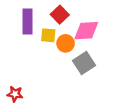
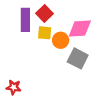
red square: (60, 15) -> (45, 14), moved
gray square: (84, 63) -> (78, 58), turned -30

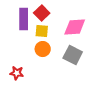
orange circle: (61, 40) -> (43, 49), moved
red star: (14, 87) -> (17, 73), moved

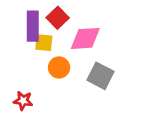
pink diamond: (75, 27) -> (85, 38), moved
yellow square: (42, 31) -> (44, 43), moved

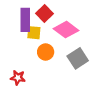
pink diamond: (85, 38) -> (66, 30), turned 40
gray square: (100, 76) -> (78, 58), turned 30

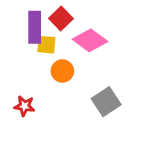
gray square: (78, 58) -> (106, 102), moved

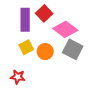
yellow square: (46, 45) -> (26, 47), moved, turned -32
gray square: (106, 102) -> (73, 49), moved, turned -30

